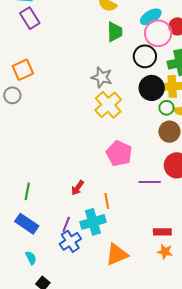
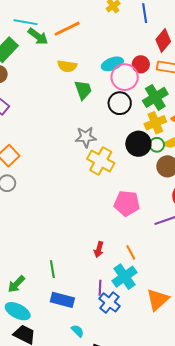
cyan ellipse: (151, 17) -> (112, 64), turned 30
black circle: (152, 88) -> (138, 144), moved

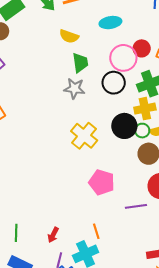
cyan ellipse: (112, 64) -> (110, 23), moved
gray star: (86, 137) -> (74, 88), moved
red arrow: (99, 249) -> (53, 235), moved

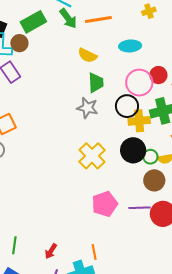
yellow cross: (145, 109) -> (139, 121), moved
pink pentagon: (102, 182) -> (105, 204), turned 30
purple line: (136, 206) -> (140, 208), moved

